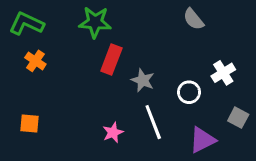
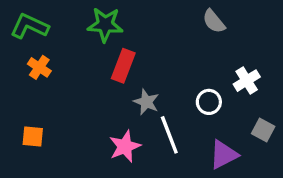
gray star: (143, 80) -> (146, 102), moved
pink star: (113, 132) -> (125, 146), size x1.4

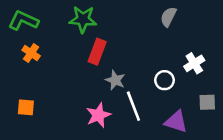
gray semicircle: (214, 21) -> (168, 17), turned 66
gray square: (263, 130) -> (207, 102), turned -30
purple triangle: (224, 155) -> (176, 122), turned 45

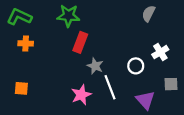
gray semicircle: (168, 17) -> (149, 14), moved
orange cross: (31, 53) -> (26, 43), turned -32
purple triangle: (176, 122) -> (145, 100), turned 30

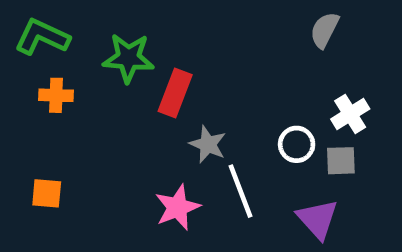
green star: (68, 16) -> (128, 58), moved
gray square: (171, 84) -> (341, 161), moved

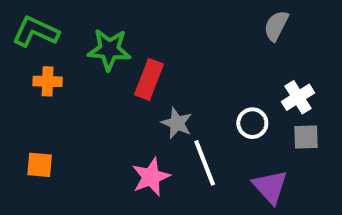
gray square: (341, 161) -> (306, 137), moved

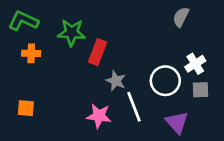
white circle: (252, 123) -> (165, 81), size x1.5
pink star: (151, 177) -> (99, 116), turned 30

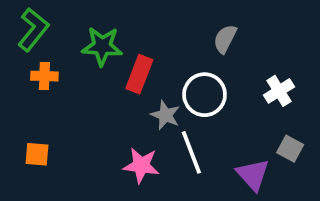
gray semicircle: (181, 17) -> (225, 39), moved
green L-shape: (23, 21) -> (33, 30), turned 104
white circle: (165, 81) -> (205, 95), moved
gray square: (200, 90) -> (290, 149), moved, turned 30

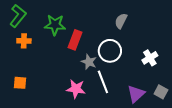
white cross: (279, 91) -> (150, 58), moved
gray square: (290, 149) -> (161, 92), moved
purple triangle: (253, 175) -> (136, 94), turned 30

